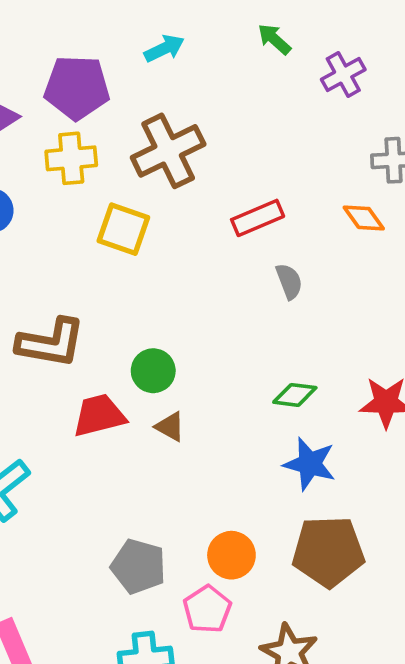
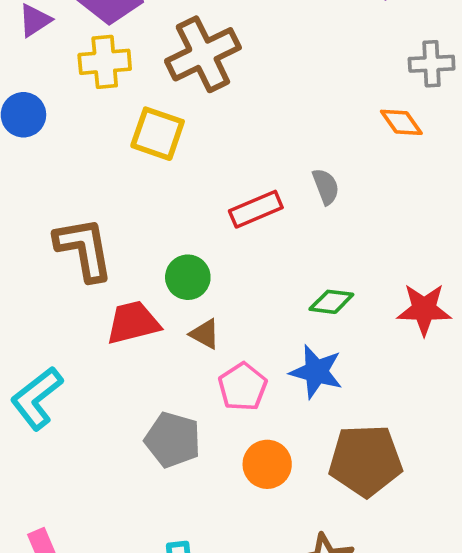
red rectangle: (258, 218) -> (256, 209), moved
brown L-shape: (51, 343) -> (84, 249), turned -110
blue star: (310, 464) -> (316, 372), moved
gray pentagon: (138, 566) -> (173, 440), moved
pink pentagon: (207, 609) -> (243, 387), moved

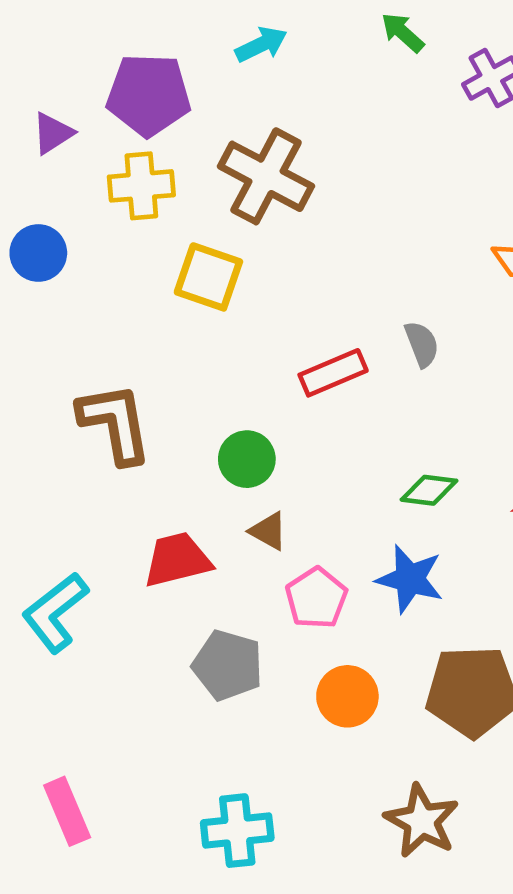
brown cross: (203, 54) -> (266, 176), turned -36
red trapezoid: (133, 323) -> (177, 560), moved

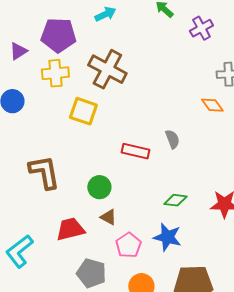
red rectangle: (333, 373) -> (135, 151), turned 36

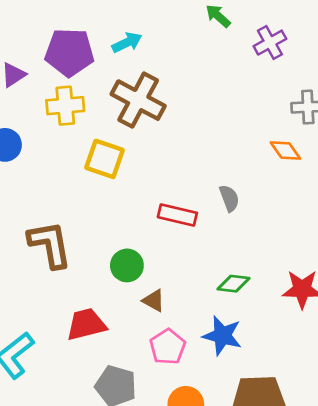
cyan arrow: (105, 14) -> (127, 43), moved
brown triangle: (108, 217) -> (154, 301), moved

